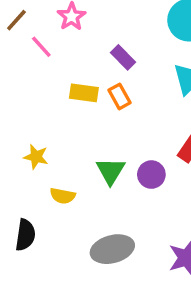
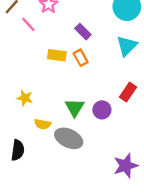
gray ellipse: (112, 249) -> (69, 138), moved, turned 40

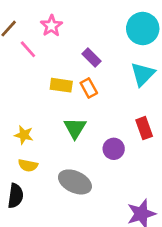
red rectangle: (128, 92) -> (144, 128), turned -54
green triangle: (75, 108) -> (75, 128), moved
yellow semicircle: (43, 124) -> (28, 165), moved

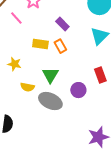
yellow star: (24, 135) -> (14, 64), moved
yellow semicircle: (28, 165) -> (27, 87), moved
gray ellipse: (75, 182) -> (50, 101), moved

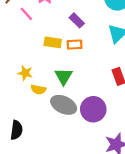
orange rectangle: (60, 46) -> (75, 45), turned -64
yellow star: (14, 64) -> (25, 73), moved
purple circle: (78, 90) -> (93, 109), moved, size x1.5

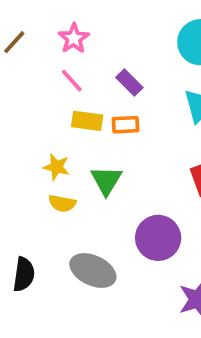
pink line: (26, 14) -> (72, 81), moved
yellow star: (25, 73) -> (56, 167), moved
gray ellipse: (64, 105) -> (93, 271), moved

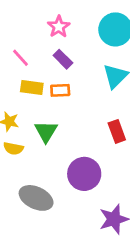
pink star: (74, 38) -> (59, 27), moved

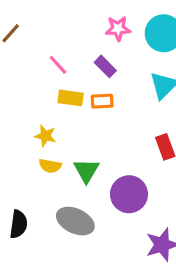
pink star: (59, 27) -> (118, 29), moved, turned 30
green triangle: (46, 131) -> (86, 171), moved

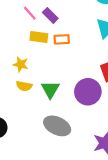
purple rectangle: (105, 66) -> (50, 15), moved
purple circle: (129, 194) -> (88, 92), moved
gray ellipse: (75, 221) -> (57, 126), moved

